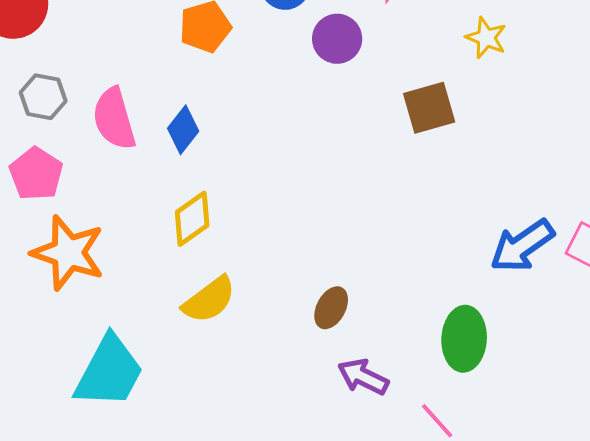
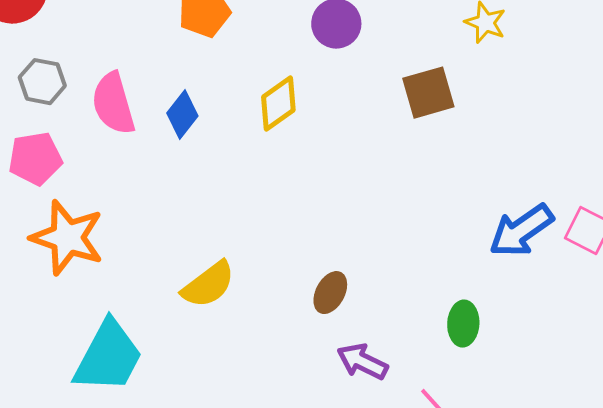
pink pentagon: (36, 174) -> (35, 159), turned 30
yellow diamond: (192, 219) -> (278, 104), moved
green ellipse: (464, 339) -> (463, 324), size x0.7

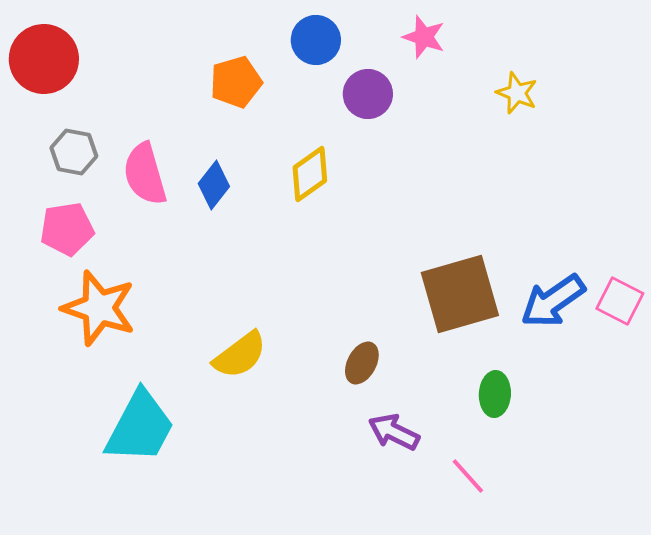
brown square: (428, 93) -> (460, 294), moved, size x1.5

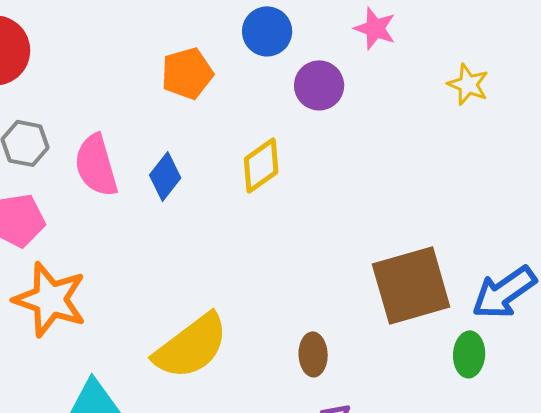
yellow semicircle: (240, 355) -> (191, 346), size x1.4
brown ellipse: (362, 363) -> (313, 354), turned -30
green ellipse: (495, 394) -> (469, 354), moved

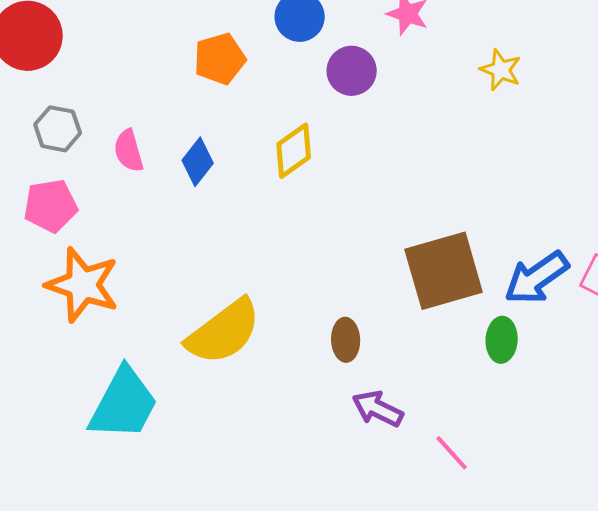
pink semicircle: (96, 165) -> (129, 151), size x0.7

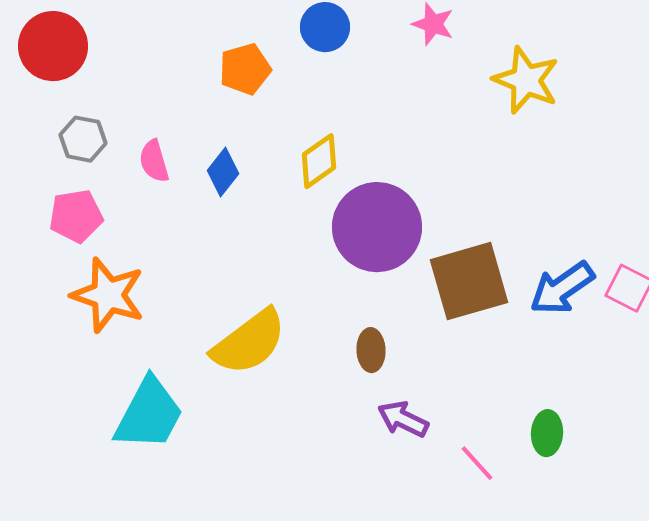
yellow star: (501, 70) -> (526, 80), size x1.6
purple circle: (352, 71) -> (377, 227), moved, size x1.8
green ellipse: (502, 340) -> (547, 433), moved

